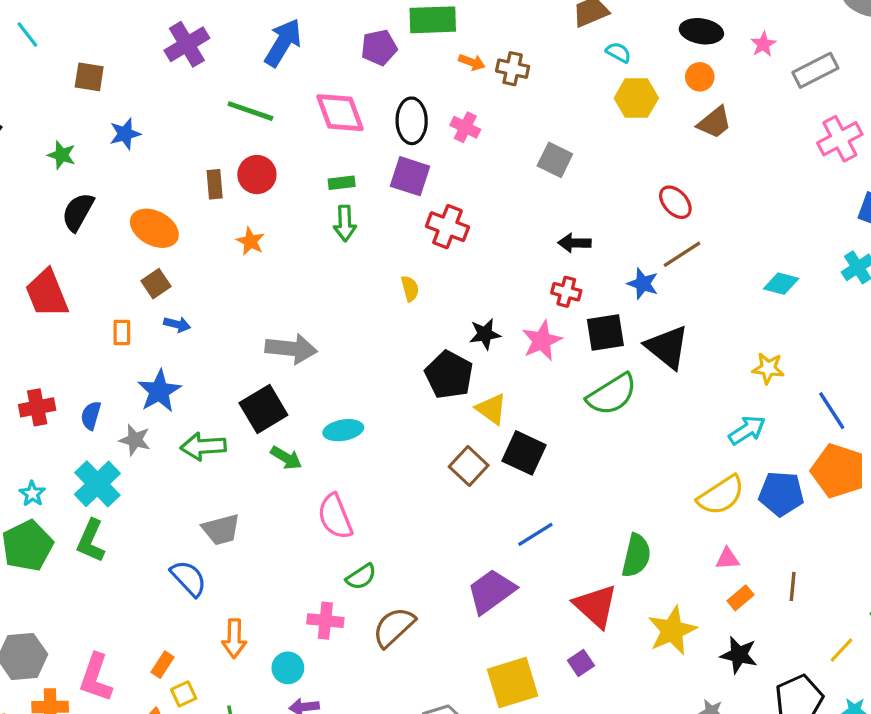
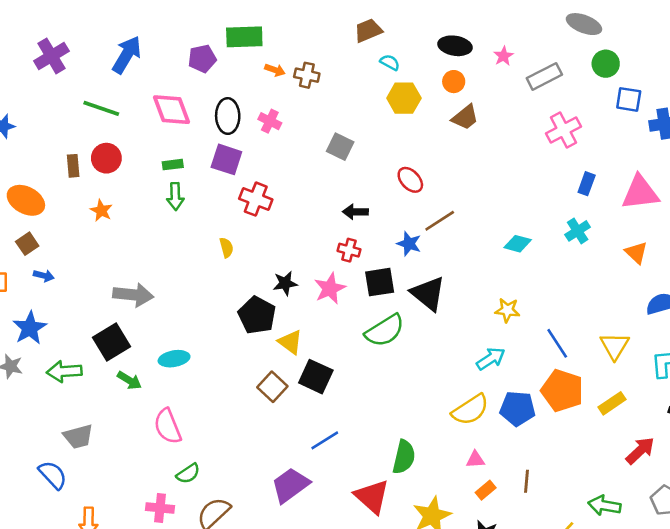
red ellipse: (675, 202) -> (410, 180), moved

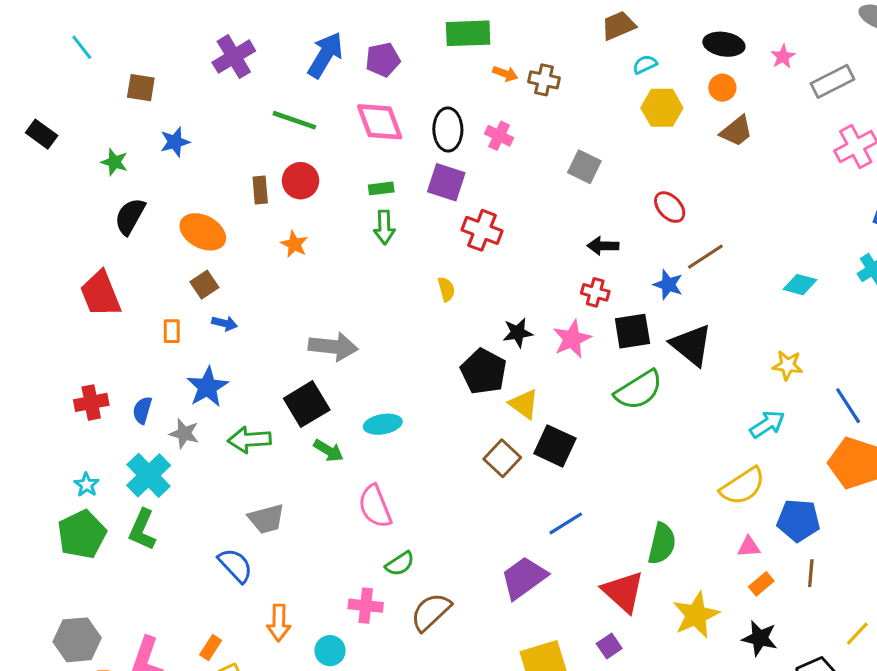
purple pentagon: (202, 59) -> (383, 60), moved
cyan semicircle: (390, 62) -> (645, 64), turned -54
blue pentagon: (518, 408) -> (798, 520), moved

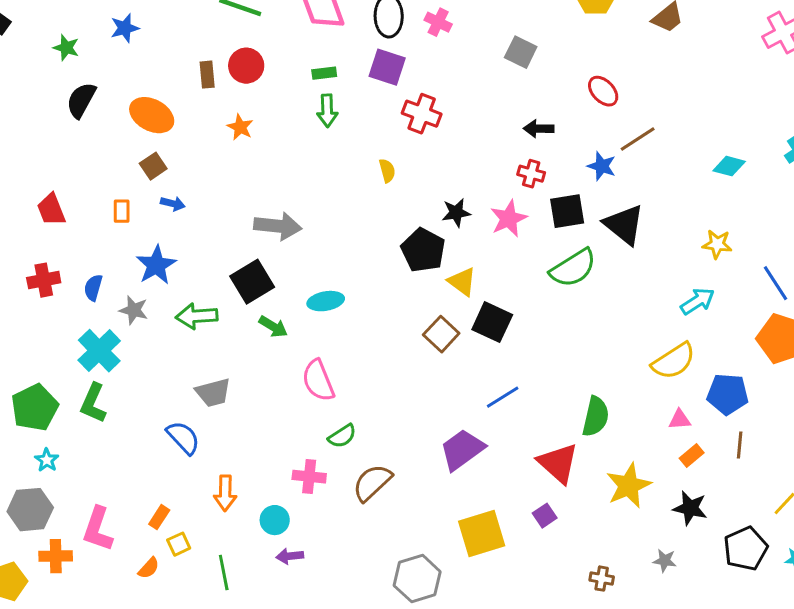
red trapezoid: (100, 294) -> (51, 210), moved, size x0.7
cyan star: (87, 485) -> (47, 460), moved

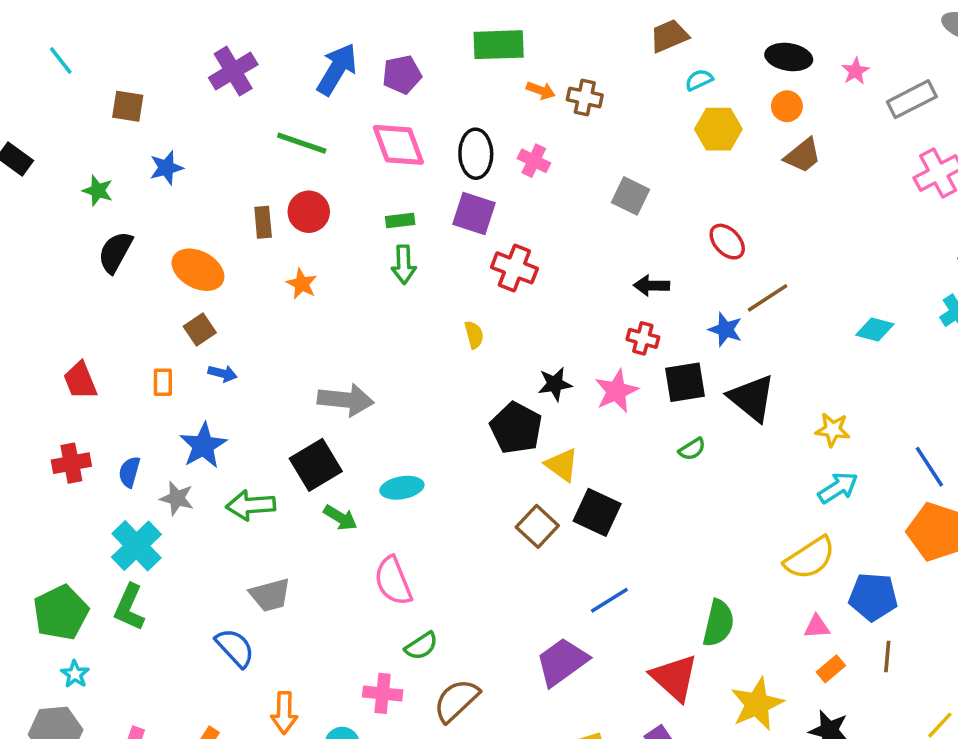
yellow star: (717, 244) -> (833, 430), moved
green semicircle: (573, 268) -> (692, 449), size x0.5

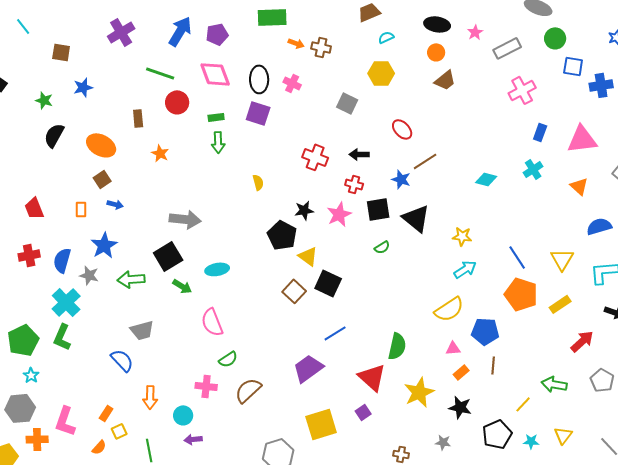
yellow hexagon: (718, 129) -> (381, 73), moved
red circle: (309, 212) -> (177, 102), moved
red cross: (514, 268) -> (315, 157), moved
blue semicircle: (129, 472) -> (62, 260), size x1.4

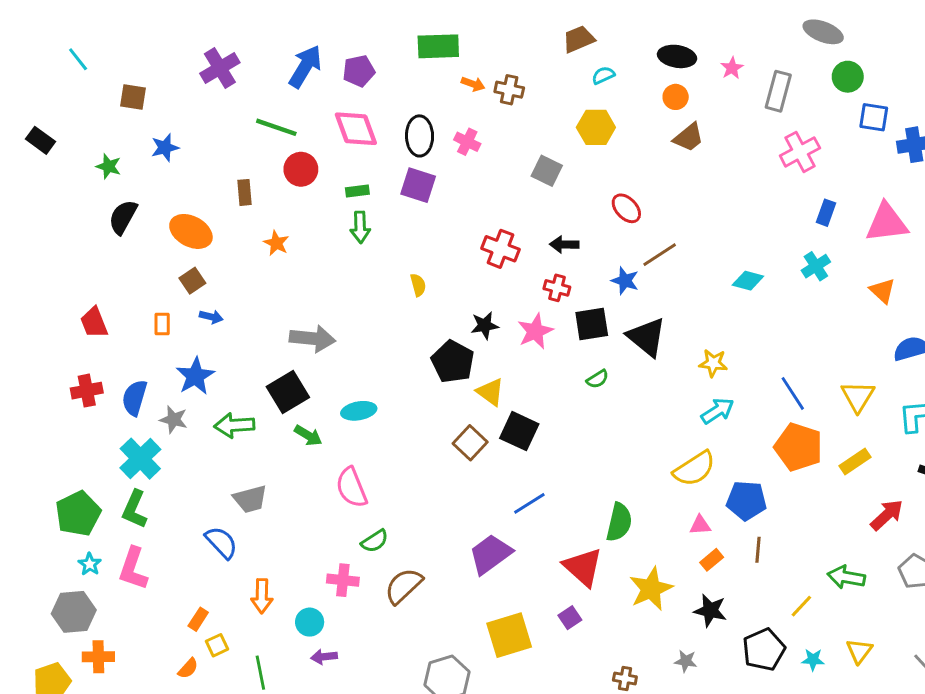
gray rectangle: (507, 48) -> (778, 91), turned -48
pink L-shape: (65, 421) -> (133, 569), moved

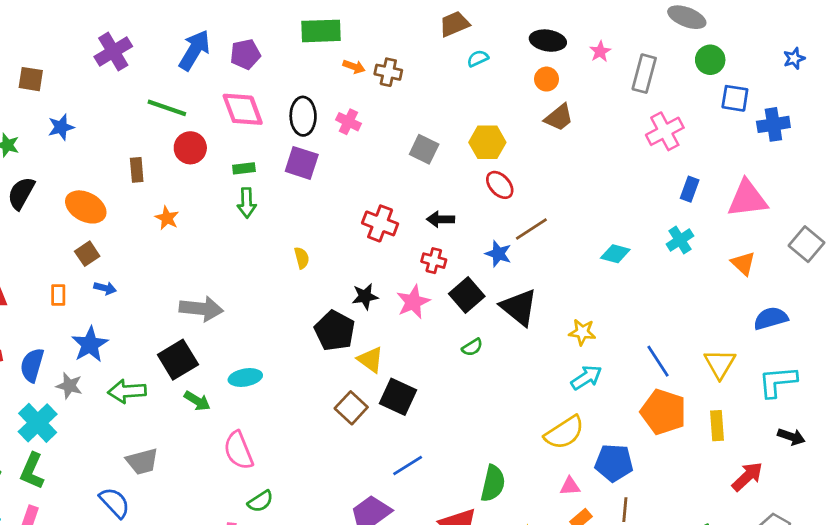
yellow hexagon: (596, 127) -> (487, 142), moved
black square: (592, 324) -> (467, 295), turned -32
yellow rectangle: (855, 461) -> (717, 426), turned -60

